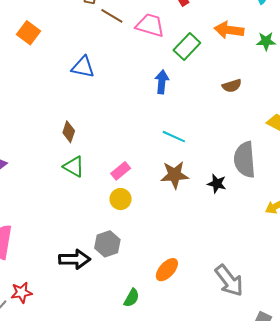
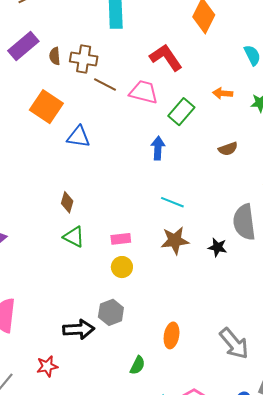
orange arrow: (229, 30) -> (223, 93), size x0.7
orange square: (28, 33) -> (46, 107), moved, size x1.4
pink rectangle: (121, 171) -> (121, 239), turned 36
orange ellipse: (167, 270) -> (172, 335), turned -30
red star: (21, 293) -> (47, 366), moved

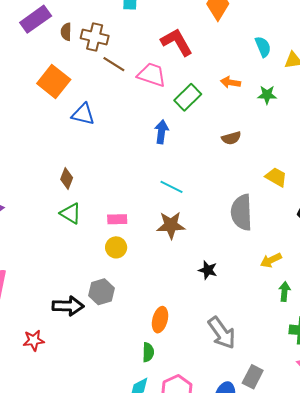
black star: (217, 247) -> (208, 270), moved
green semicircle: (137, 365) -> (148, 352), moved, turned -30

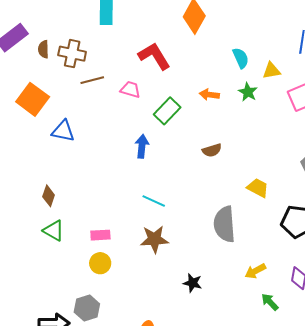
brown line: (114, 64) -> (92, 80), turned -45
pink trapezoid: (152, 75) -> (130, 90), size x0.7
green star: (267, 95) -> (248, 92), moved, turned 30
green arrow: (284, 292) -> (270, 302), turned -48

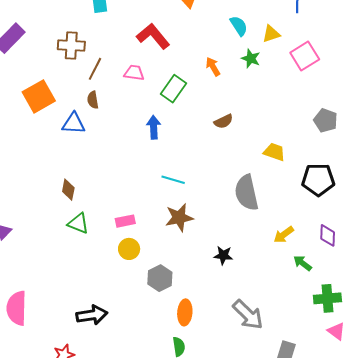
brown semicircle: (43, 49) -> (93, 100), moved
brown line: (92, 80) -> (95, 69), turned -40
orange arrow: (209, 95) -> (213, 67), turned 60
orange square: (33, 99) -> (39, 96), turned 32
gray hexagon: (87, 308) -> (160, 278), moved

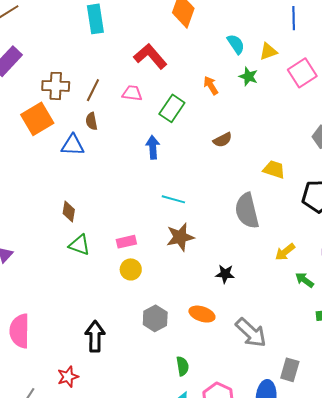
brown cross: (71, 46) -> (56, 86), moved
gray hexagon: (160, 278) -> (155, 318), moved
orange ellipse: (185, 312) -> (202, 314), moved, turned -75
black arrow: (92, 315) -> (95, 336), turned -80

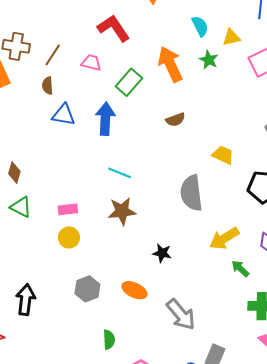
orange arrow: (211, 85) -> (170, 64), size x1.8
blue triangle: (73, 145) -> (64, 115), moved
blue arrow: (153, 147) -> (105, 119), size x1.4
yellow arrow: (285, 252) -> (224, 238), size x1.4

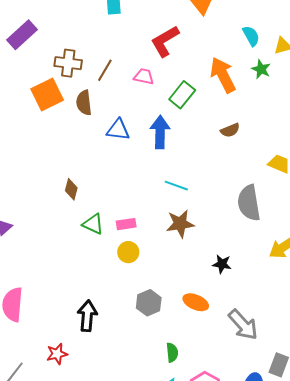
red L-shape: (114, 28) -> (165, 41), turned -84
brown semicircle: (48, 86) -> (84, 103), moved, size x1.4
green triangle: (21, 207) -> (93, 224), moved

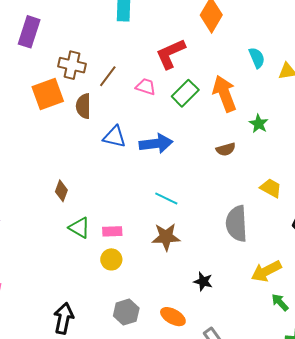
purple rectangle: (22, 35) -> (29, 32), turned -36
green star: (261, 69) -> (259, 124), moved
green rectangle: (182, 95) -> (185, 93), moved
blue arrow: (160, 132) -> (156, 144), turned 76

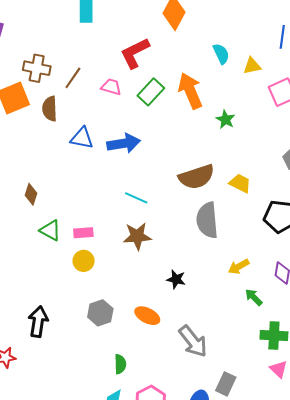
brown semicircle: (226, 149) -> (197, 177), moved, size x1.8
yellow arrow: (266, 271) -> (239, 267), size x0.7

